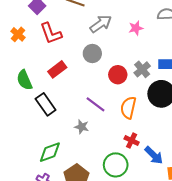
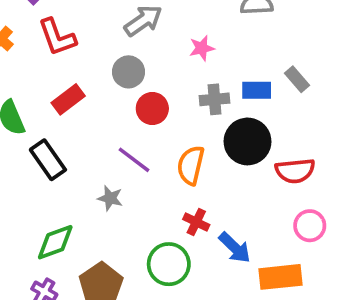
pink star: (136, 28) -> (202, 48), moved
gray cross: (142, 69) -> (215, 99), turned 35
red circle: (118, 75) -> (152, 109), moved

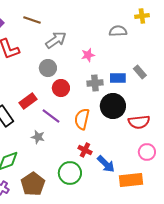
red rectangle: (68, 99) -> (28, 101), moved

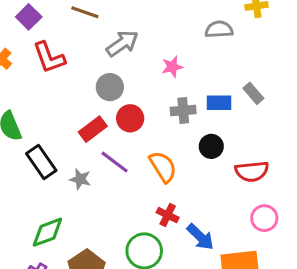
red rectangle: (28, 101) -> (93, 129), moved
black circle: (113, 106) -> (211, 146), size x0.6
orange semicircle: (82, 119) -> (163, 167), turned 135
gray star: (38, 137) -> (80, 179), moved

